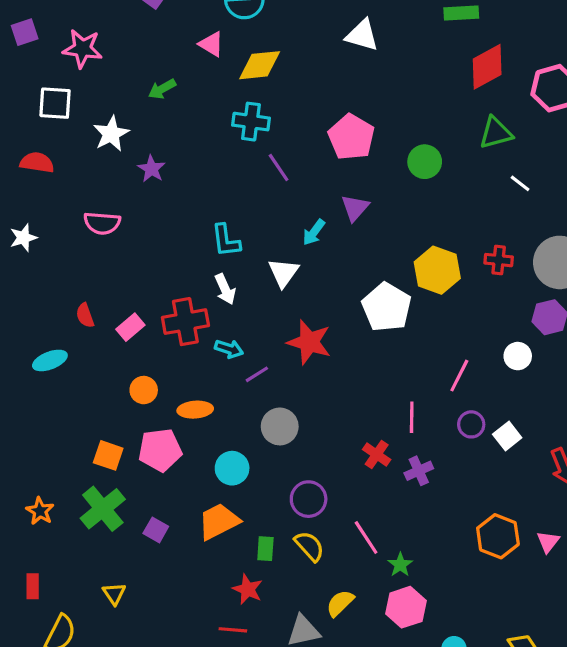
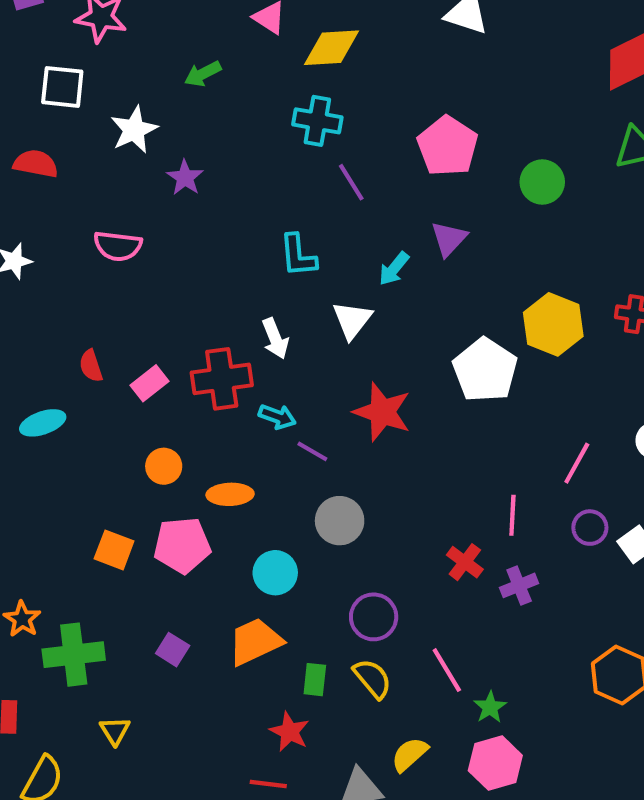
cyan L-shape: (226, 241) -> (298, 255), moved
purple line: (257, 374) -> (312, 451), turned 60
green cross: (103, 509) -> (74, 655), moved, turned 30

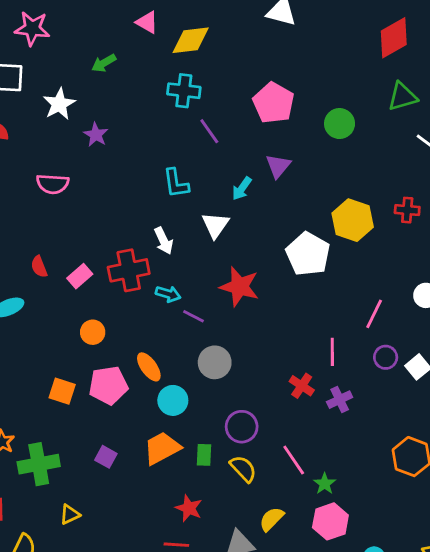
orange ellipse: (230, 494) -> (149, 367), moved, turned 60
green rectangle: (315, 680) -> (204, 455), moved
yellow triangle: (115, 731) -> (70, 514), turned 40

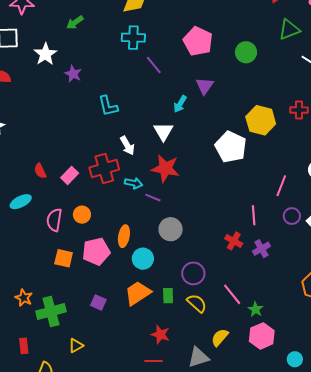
cyan L-shape: (176, 183) -> (108, 106), moved
pink semicircle: (53, 184) -> (54, 220), moved, turned 100
red star: (240, 287) -> (165, 168), moved
orange ellipse: (149, 367) -> (124, 236), turned 50

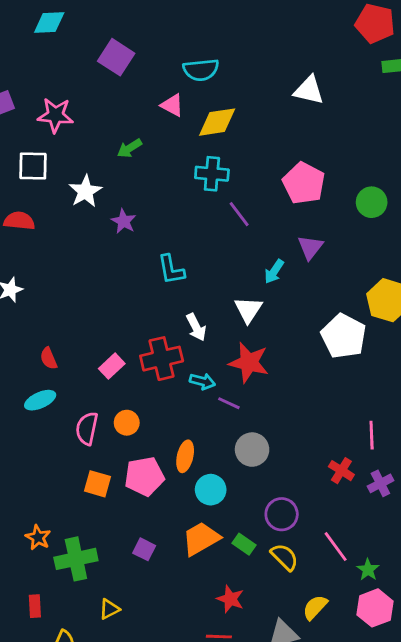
red semicircle: (40, 171) -> (49, 358), moved
green rectangle: (168, 296) -> (244, 544), turned -56

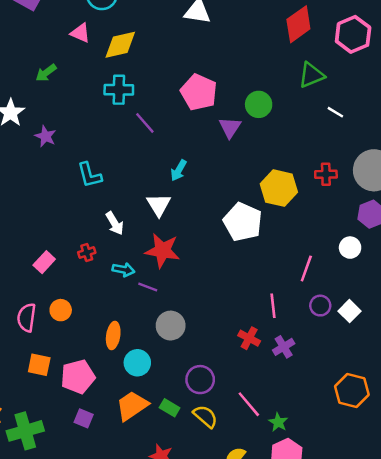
purple triangle: (310, 247) -> (230, 127), moved
red cross: (162, 359) -> (87, 253), size x0.5
pink pentagon: (144, 476) -> (78, 377), moved

